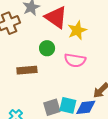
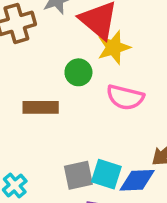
yellow star: (77, 30) -> (114, 47), moved

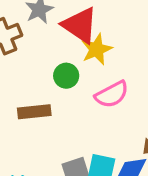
pink semicircle: (125, 97) -> (112, 94), turned -36

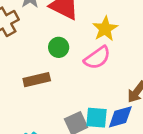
yellow star: (97, 49) -> (105, 29), moved

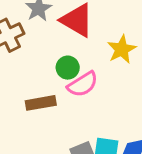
pink semicircle: (97, 58) -> (83, 84), moved

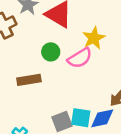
pink semicircle: (83, 84) -> (80, 58), moved

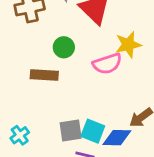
green circle: (51, 52) -> (64, 47), moved

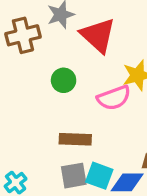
brown rectangle: (44, 75) -> (75, 139), moved

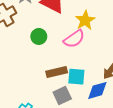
cyan square: (99, 176) -> (76, 77), moved

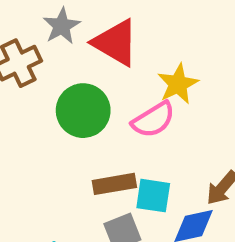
green circle: (39, 36) -> (83, 111), size x1.6

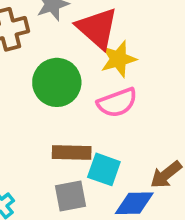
yellow star: (178, 84) -> (118, 59), moved

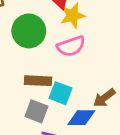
gray square: (70, 196) -> (36, 111), turned 30

